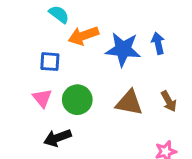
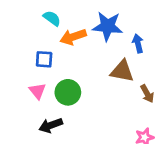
blue star: (123, 49) -> (108, 26), moved
brown triangle: (129, 103) -> (122, 71), moved

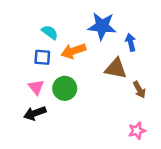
cyan semicircle: (52, 18) -> (50, 32), moved
orange arrow: (73, 37) -> (73, 51), moved
black arrow: (51, 125) -> (35, 113), moved

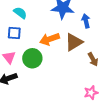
orange arrow: (73, 51) -> (50, 39), moved
brown triangle: (116, 68) -> (74, 42), turned -42

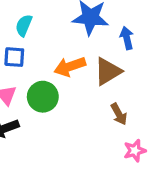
cyan semicircle: (20, 13) -> (24, 25), turned -104
brown arrow: (93, 59) -> (119, 114), moved

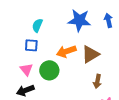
blue arrow: (127, 38) -> (108, 20), moved
brown arrow: (119, 114) -> (97, 81), turned 40

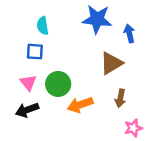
blue arrow: (108, 20) -> (129, 33), moved
cyan semicircle: (37, 25) -> (43, 26), turned -32
orange arrow: (66, 51) -> (80, 105), moved

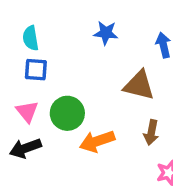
blue star: (97, 19) -> (106, 33), moved, size x0.6
cyan semicircle: (43, 26) -> (31, 38), moved
brown triangle: (111, 63) -> (139, 85), turned 45

